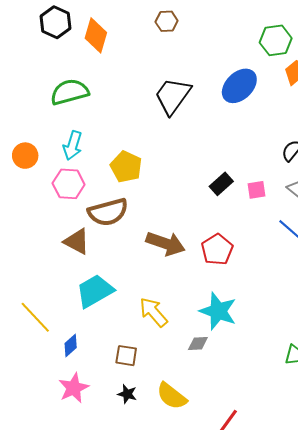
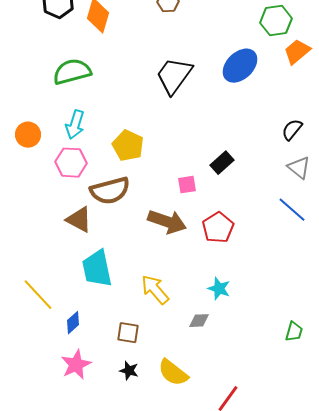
pink square: (257, 190) -> (187, 185), moved
cyan trapezoid: (95, 291) -> (97, 269), turned -72
cyan star: (218, 311) -> (219, 289), size x0.6

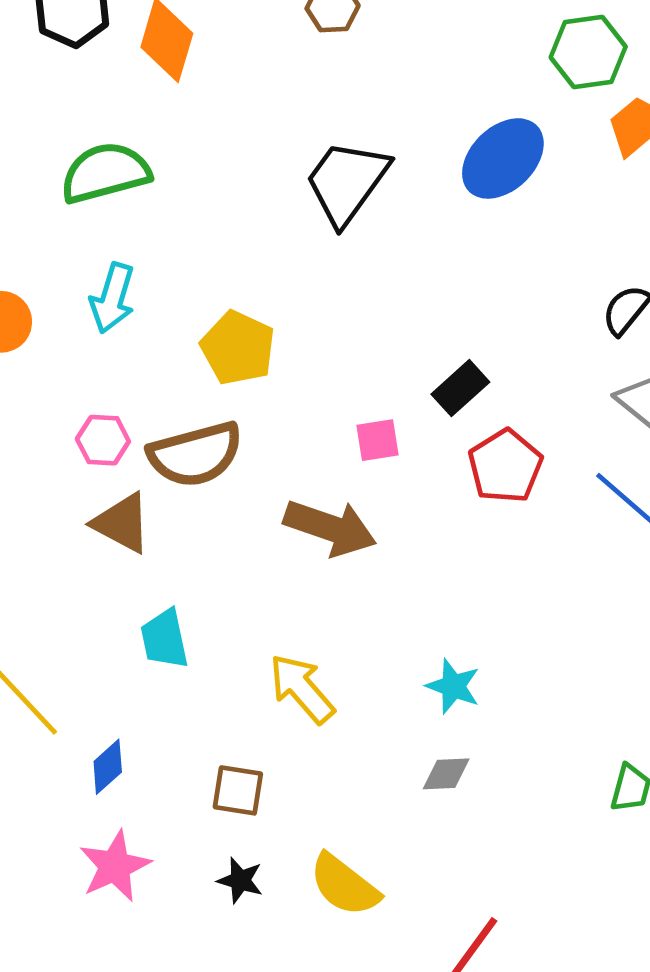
pink hexagon: (71, 163) -> (103, 440), moved, size x0.7
red pentagon: (218, 228) -> (505, 466), moved
cyan trapezoid: (97, 269) -> (164, 639), size x0.7
gray diamond: (199, 321) -> (446, 774), moved

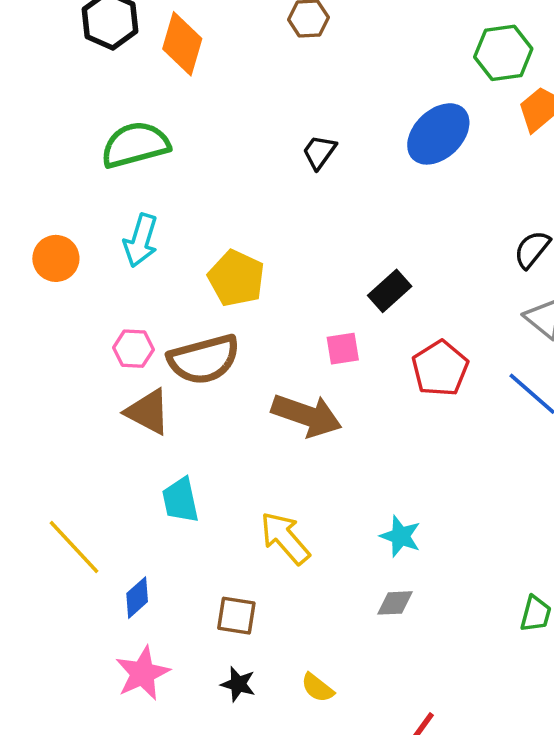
black trapezoid: (347, 182) -> (319, 152), size x0.5
black rectangle: (460, 388) -> (390, 291), moved
yellow semicircle: (344, 885) -> (317, 688), size x0.6

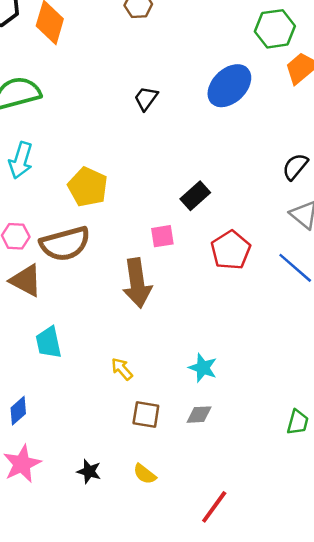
brown arrow: (307, 415) -> (137, 283), turned 63
yellow arrow: (285, 538) -> (122, 369), size x0.6
brown square: (236, 616) -> (146, 415), moved

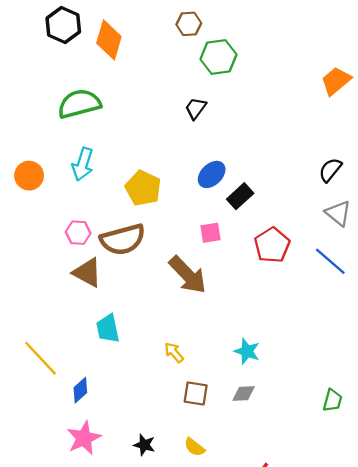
green hexagon: (275, 29) -> (218, 57), moved
blue ellipse: (229, 86) -> (212, 174), moved, size x0.7
brown arrow: (137, 283) -> (188, 275), turned -36

